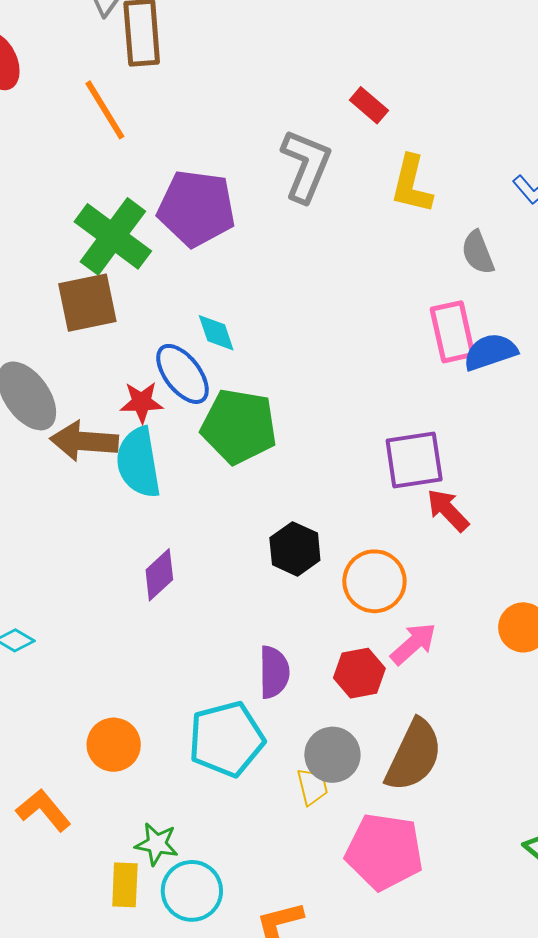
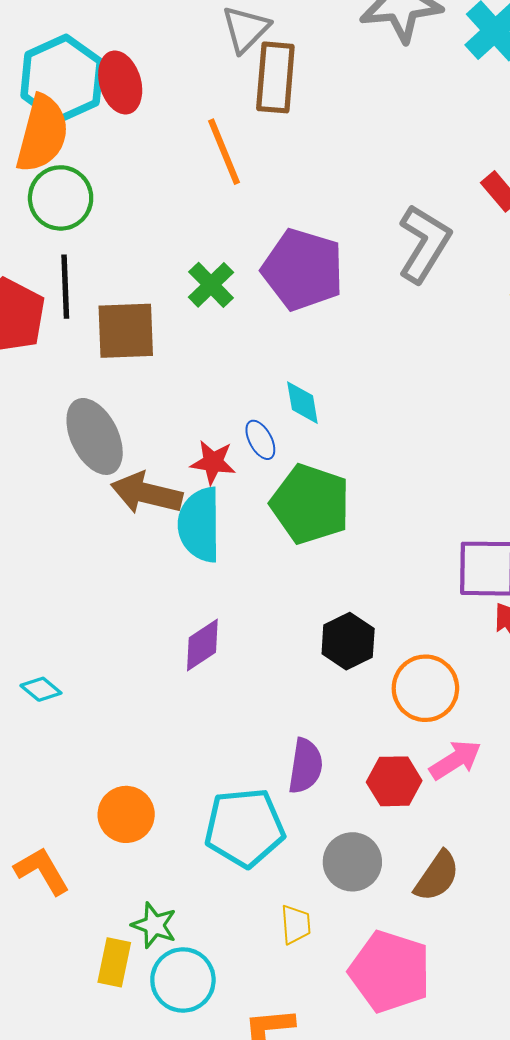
green cross: (113, 236) -> (211, 285), size x0.6
brown square: (87, 303) -> (126, 331), moved
blue ellipse: (183, 374) -> (260, 440), size x0.6
brown semicircle: (414, 755) -> (437, 876), size x0.7
yellow trapezoid: (312, 787) -> (296, 924), moved

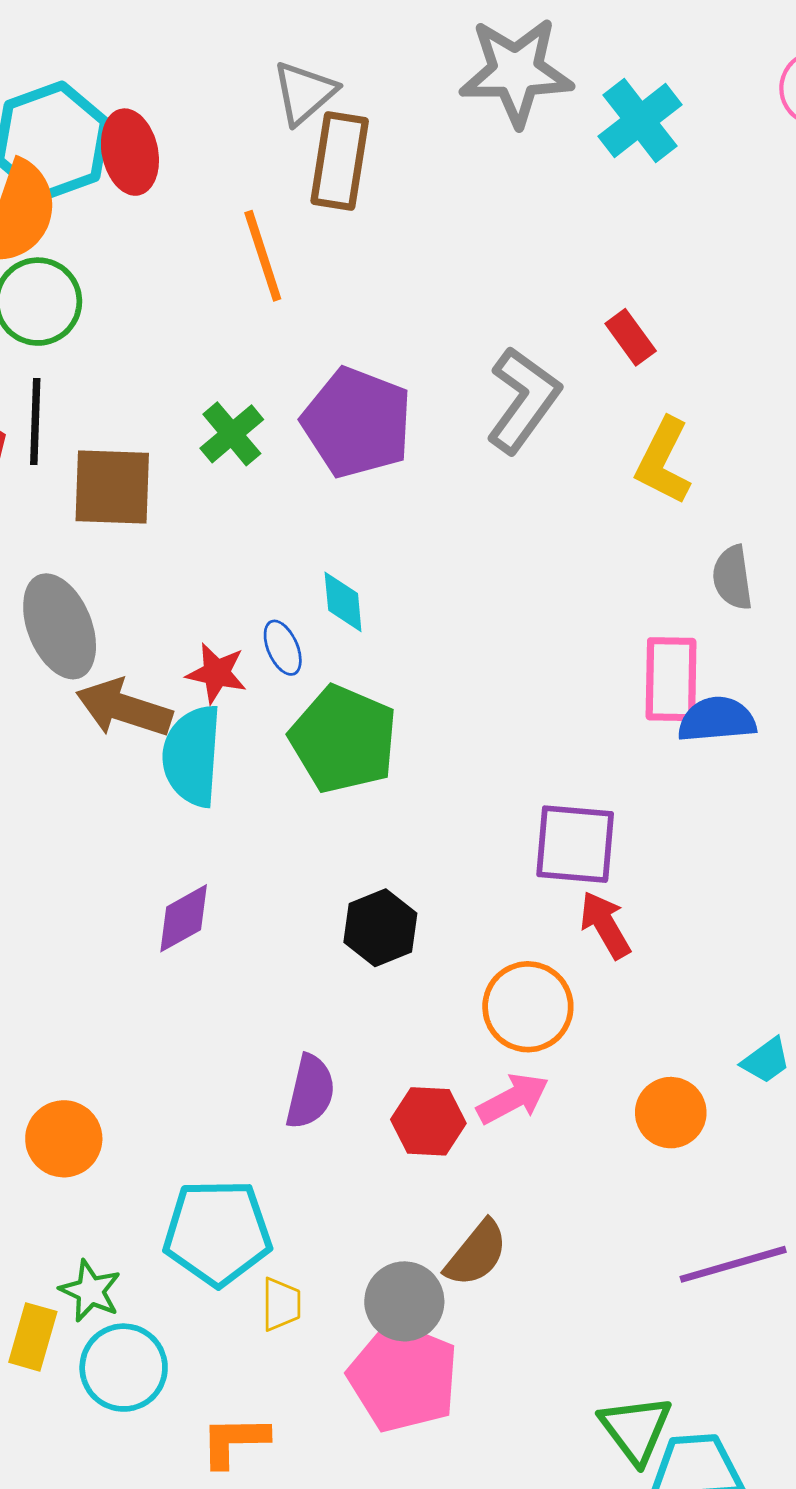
orange circle: (425, 688) -> (528, 1007), moved
cyan pentagon: (244, 828) -> (217, 1233), moved
gray circle: (352, 862) -> (404, 1301), moved

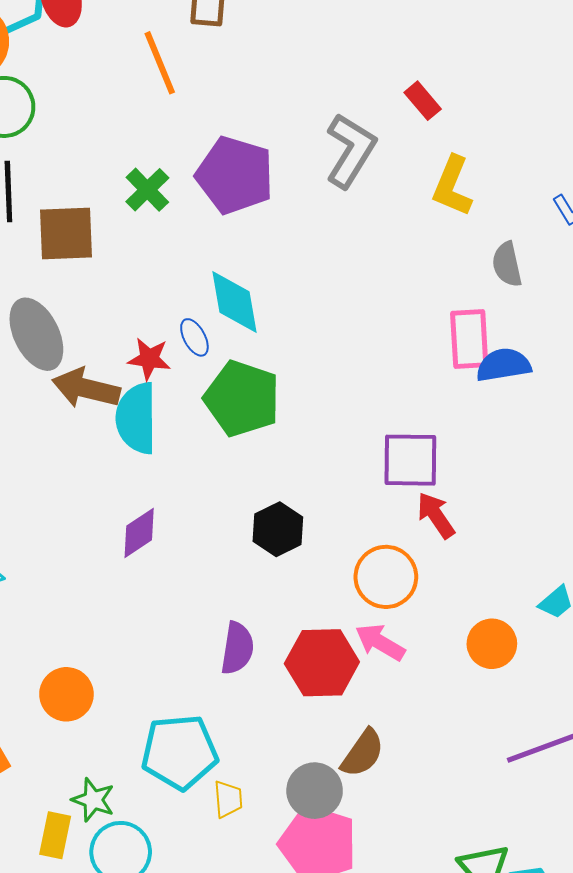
cyan diamond: (343, 602) -> (234, 302), size x1.5
pink arrow: (513, 1099) -> (380, 642), turned -117
red hexagon: (428, 1121) -> (322, 663), size x1.4

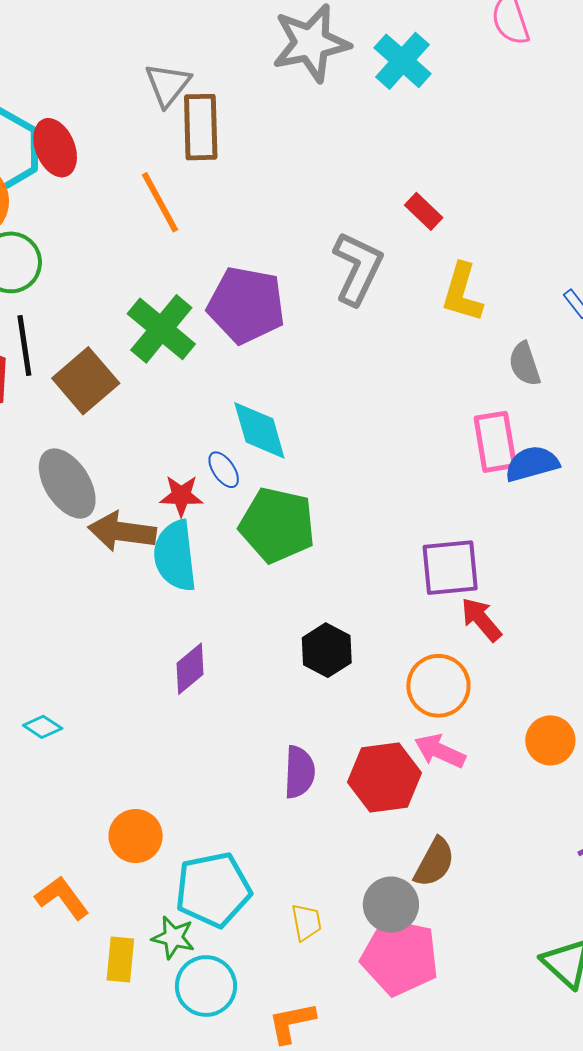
green cross: (147, 190) -> (161, 329), size x1.5
brown square: (66, 233) -> (86, 381), turned -32
cyan pentagon: (179, 752) -> (213, 890), moved
yellow rectangle: (55, 835) -> (120, 960), moved

